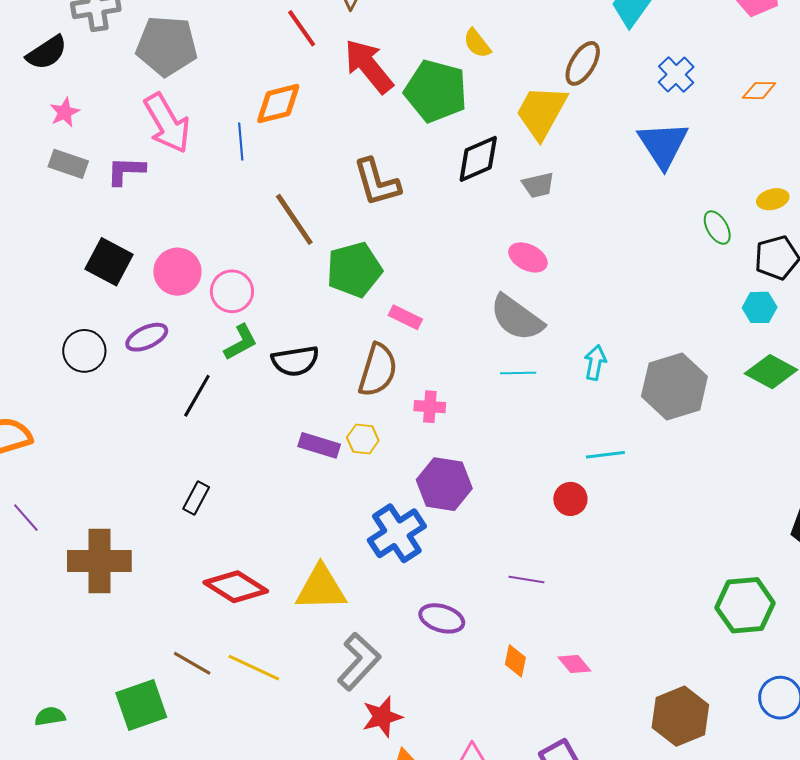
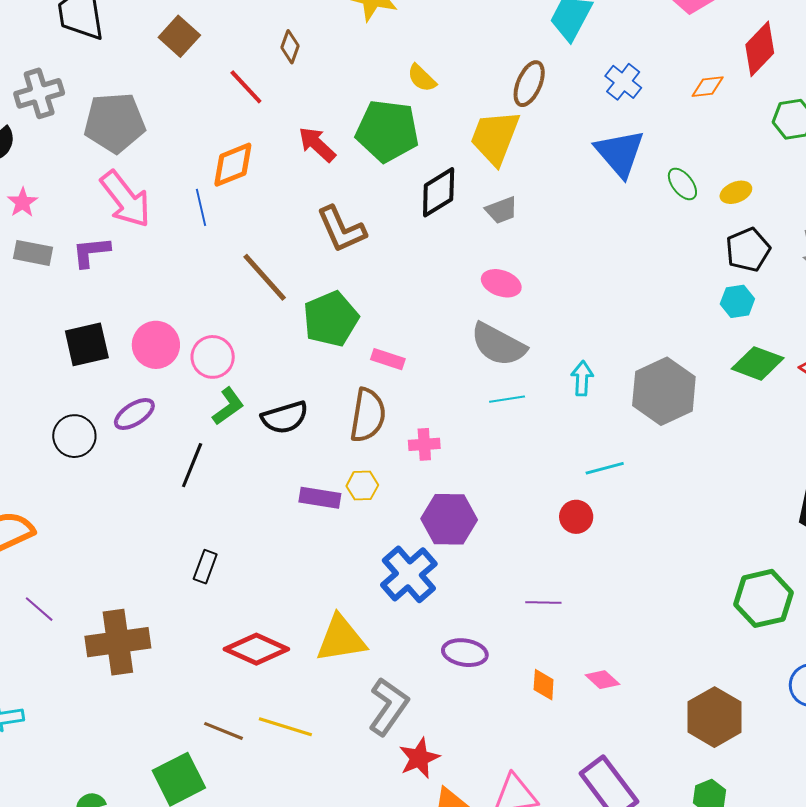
red arrow: (369, 66) -> (317, 144), moved, size x0.7
green ellipse: (717, 228) -> (682, 184), moved
black square: (109, 262) -> (87, 344), turned -33

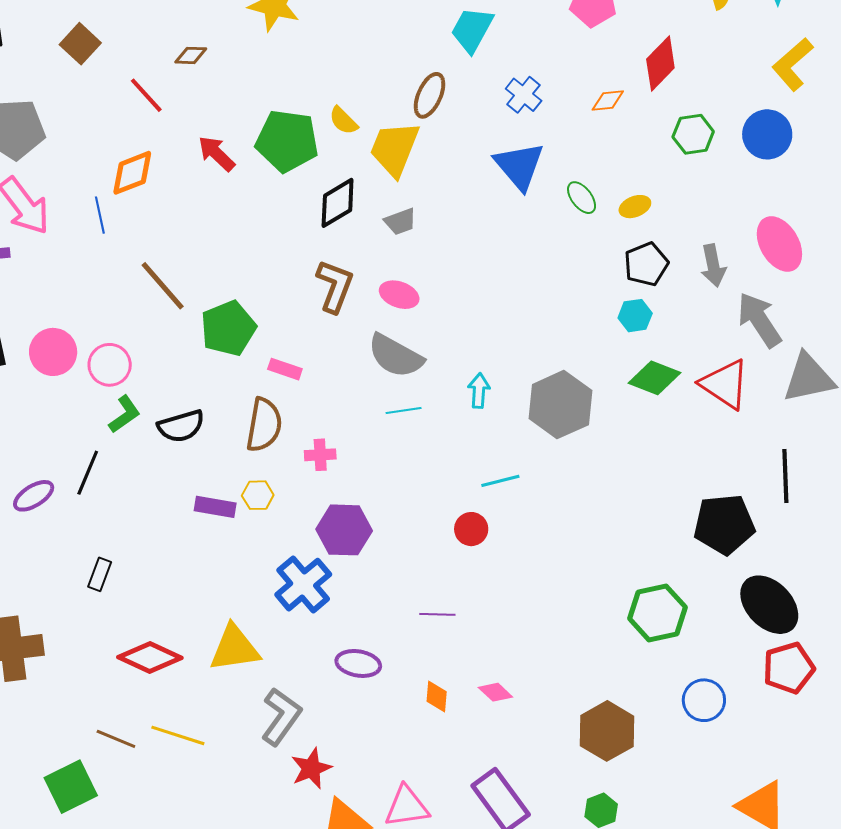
brown diamond: (290, 47) -> (191, 55), turned 72
yellow semicircle: (422, 78) -> (343, 121), moved
brown L-shape: (341, 229) -> (335, 286), moved, turned -136
purple ellipse: (134, 414) -> (34, 496), moved

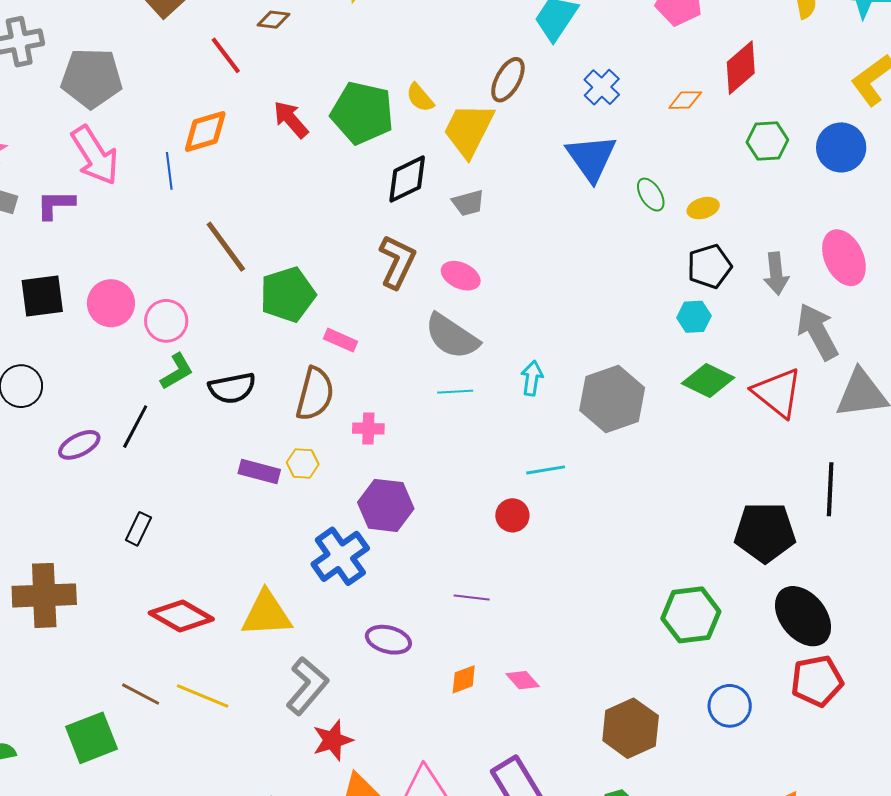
orange diamond: (437, 697) -> (464, 679), turned 60

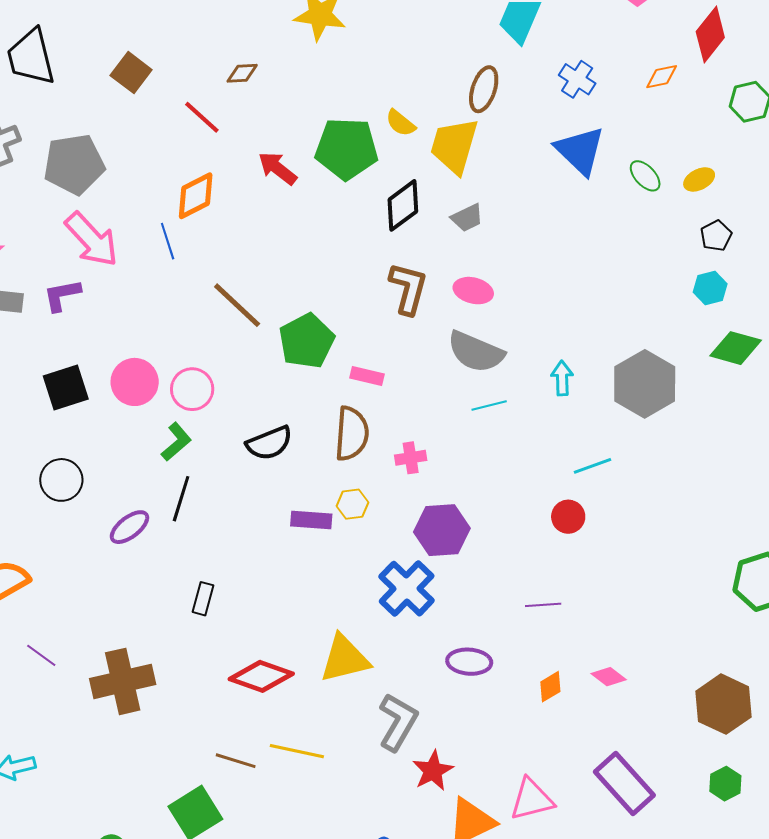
black pentagon: (709, 266) -> (716, 236), size x0.7
green L-shape: (177, 371) -> (176, 442), moved

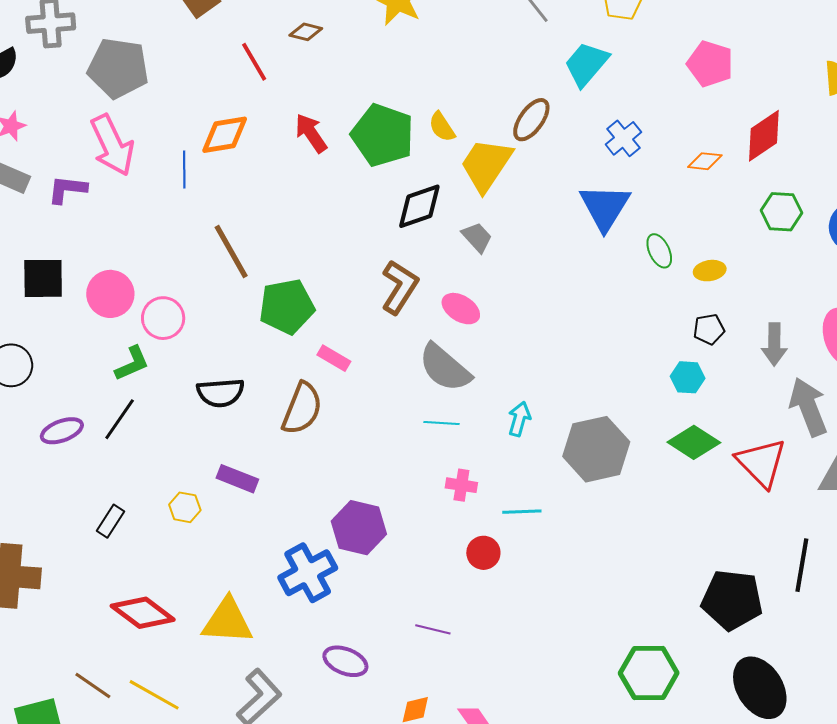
gray trapezoid: (467, 218) -> (477, 237), turned -124
pink cross: (411, 458) -> (461, 485), moved
yellow hexagon: (352, 504) -> (185, 507), moved

